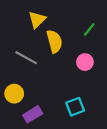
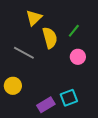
green line: (89, 29) -> (74, 31), moved
purple rectangle: (33, 114) -> (46, 105), moved

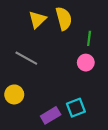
green line: (74, 31) -> (89, 38), moved, turned -32
yellow semicircle: (50, 38) -> (64, 19), moved

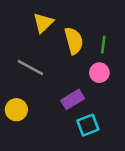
yellow semicircle: (64, 19) -> (74, 41), moved
purple rectangle: (51, 115) -> (73, 99), moved

